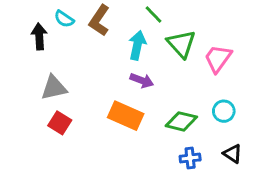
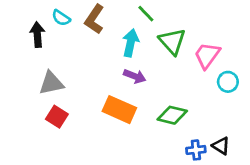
cyan circle: (224, 111) -> (228, 82), moved
blue cross: (190, 158) -> (196, 150), moved

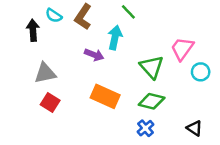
green triangle: (172, 41) -> (152, 67), moved
purple arrow: (135, 76) -> (94, 55), moved
blue cross: (196, 150) -> (145, 128), moved, turned -35

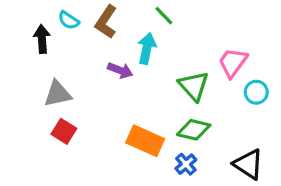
orange rectangle: (105, 96) -> (145, 141), moved
black triangle: (194, 128) -> (248, 164), size x1.5

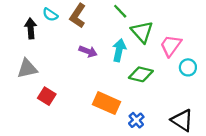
cyan arrow: (147, 48) -> (119, 50), moved
green triangle: (194, 86) -> (142, 32), moved
gray triangle: (58, 94) -> (27, 69), moved
green diamond: (194, 130) -> (141, 74), moved

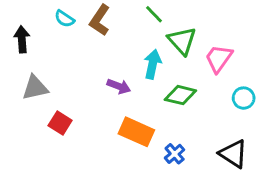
black arrow: (31, 28) -> (22, 39), moved
purple arrow: (88, 51) -> (119, 86), moved
cyan circle: (188, 67) -> (244, 98), moved

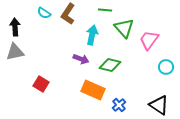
green line: (154, 14) -> (105, 10), turned -40
cyan arrow: (153, 64) -> (92, 35), moved
gray triangle: (35, 88) -> (15, 52), moved
green diamond: (180, 95) -> (110, 65), moved

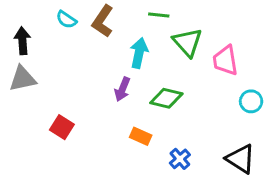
pink trapezoid: (149, 40) -> (225, 60), turned -45
purple arrow: (81, 59) -> (122, 89), turned 91
orange rectangle: (93, 90) -> (141, 136), size x0.6

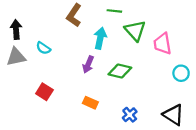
cyan semicircle: (66, 20) -> (43, 48), moved
orange rectangle: (141, 136) -> (90, 103), moved

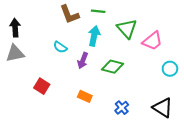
green line: (114, 11) -> (98, 11), moved
brown L-shape: (74, 15) -> (69, 14), turned -55
pink trapezoid: (162, 44) -> (153, 41), turned -120
cyan semicircle: (43, 48) -> (60, 47), moved

